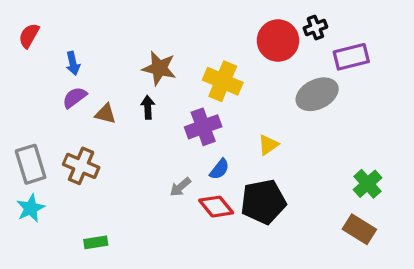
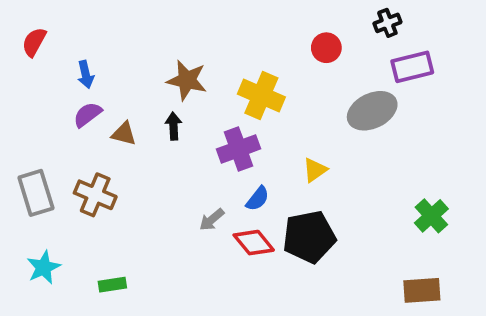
black cross: (315, 28) -> (387, 23), moved
red circle: (278, 41) -> (326, 48), size x0.6
cyan star: (31, 208) -> (44, 267), moved
brown rectangle: (359, 229) -> (422, 290), moved, turned -36

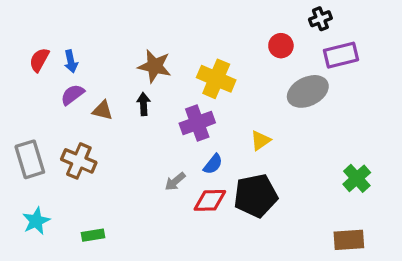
red semicircle: (34, 42) -> (39, 60), moved
red circle: (326, 48) -> (281, 46), moved
red diamond: (254, 243) -> (210, 200), turned -52

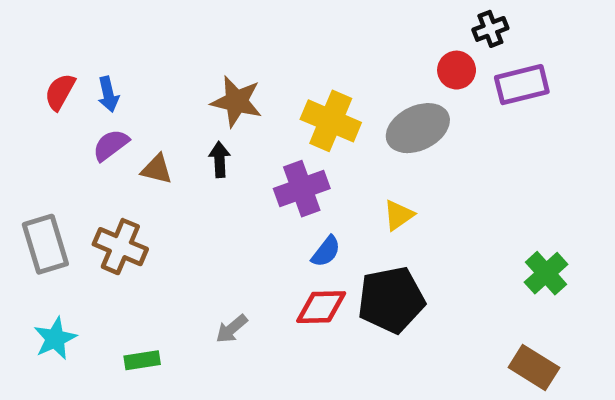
red circle: (281, 46) -> (457, 70), moved
gray ellipse: (308, 91) -> (418, 128), moved
gray arrow: (175, 181) -> (232, 329), moved
brown rectangle: (349, 240) -> (534, 368), turned 36

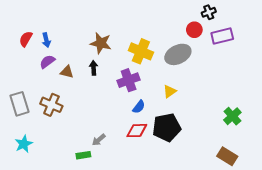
green rectangle: (142, 360) -> (83, 155), moved

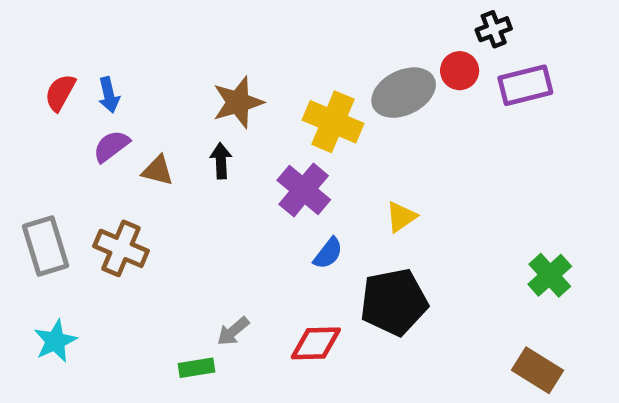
brown star: (101, 43) -> (238, 102), turned -30
gray ellipse: (178, 54) -> (404, 93), moved
purple cross: (129, 80) -> (304, 190), turned -30
red diamond: (137, 131) -> (316, 343), moved

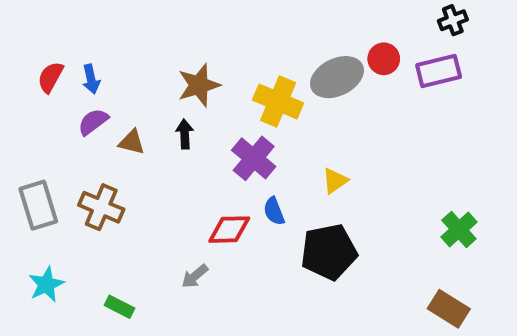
black cross: (494, 29) -> (453, 20), moved
blue semicircle: (328, 253) -> (274, 211), turned 120
red diamond: (316, 343) -> (229, 230), moved
green rectangle: (197, 368) -> (120, 307), moved, turned 36

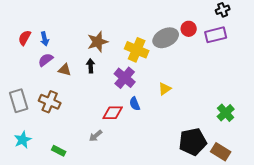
black pentagon: (329, 252) -> (193, 142), moved

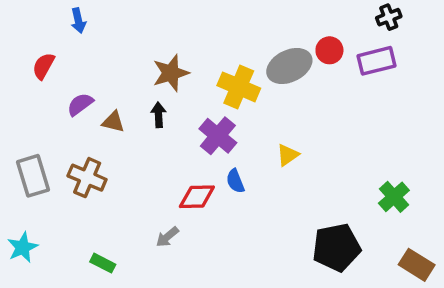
blue arrow: (45, 39) -> (78, 21), moved
cyan star: (23, 140) -> (23, 247), moved
brown rectangle: (221, 152) -> (417, 265), moved

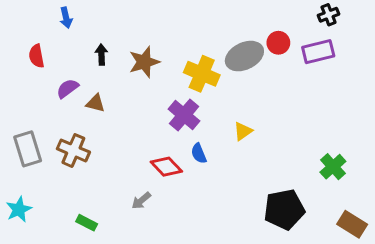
red semicircle: (43, 66) -> (37, 56), turned -40
black arrow: (159, 115) -> (101, 55), moved
red diamond: (197, 197) -> (166, 167), turned 48

